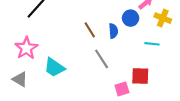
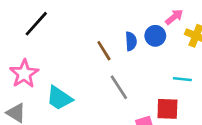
blue semicircle: (113, 31) -> (131, 41), moved
cyan line: (152, 44) -> (182, 79), moved

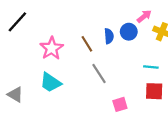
black line: (36, 24) -> (17, 22), moved
pink star: (24, 74) -> (52, 48), moved
red square: (167, 109) -> (154, 91), moved

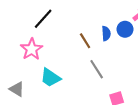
black line: (17, 22) -> (43, 19), moved
pink star: (52, 48) -> (32, 49), moved

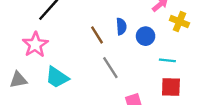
blue circle: (125, 29) -> (146, 36), moved
gray triangle: (17, 89) -> (18, 80), moved, turned -42

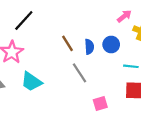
blue semicircle: (121, 26) -> (89, 47), moved

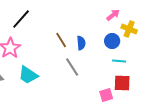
blue circle: (111, 45) -> (112, 41), moved
pink square: (100, 103) -> (106, 95), moved

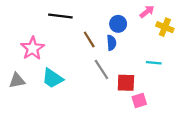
black line: (21, 19) -> (60, 16), moved, turned 55
blue circle: (112, 41) -> (118, 24), moved
red square: (122, 83) -> (126, 83), moved

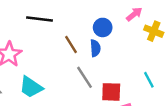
cyan line: (154, 63) -> (149, 80), moved, turned 56

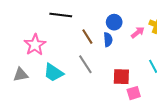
pink arrow: (134, 14) -> (138, 32), moved
gray line: (84, 77) -> (85, 64), moved

